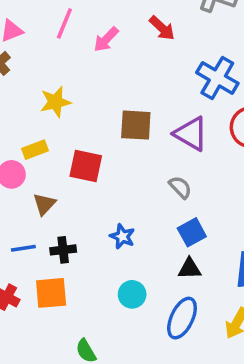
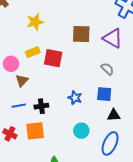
yellow rectangle: (35, 150) -> (33, 52), moved
brown triangle: (44, 204) -> (22, 81), moved
blue square: (192, 232) -> (104, 94), moved, turned 35

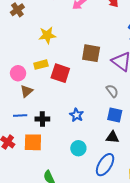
blue square: (104, 94) -> (115, 115), moved

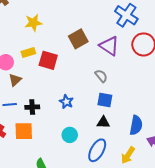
brown square: (91, 53) -> (78, 39), turned -36

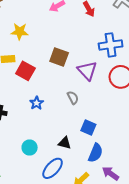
blue cross: (126, 15) -> (111, 45), turned 35
brown square: (78, 39) -> (59, 57), turned 36
blue square: (105, 100) -> (88, 127), moved
blue star: (66, 102) -> (37, 103), moved

